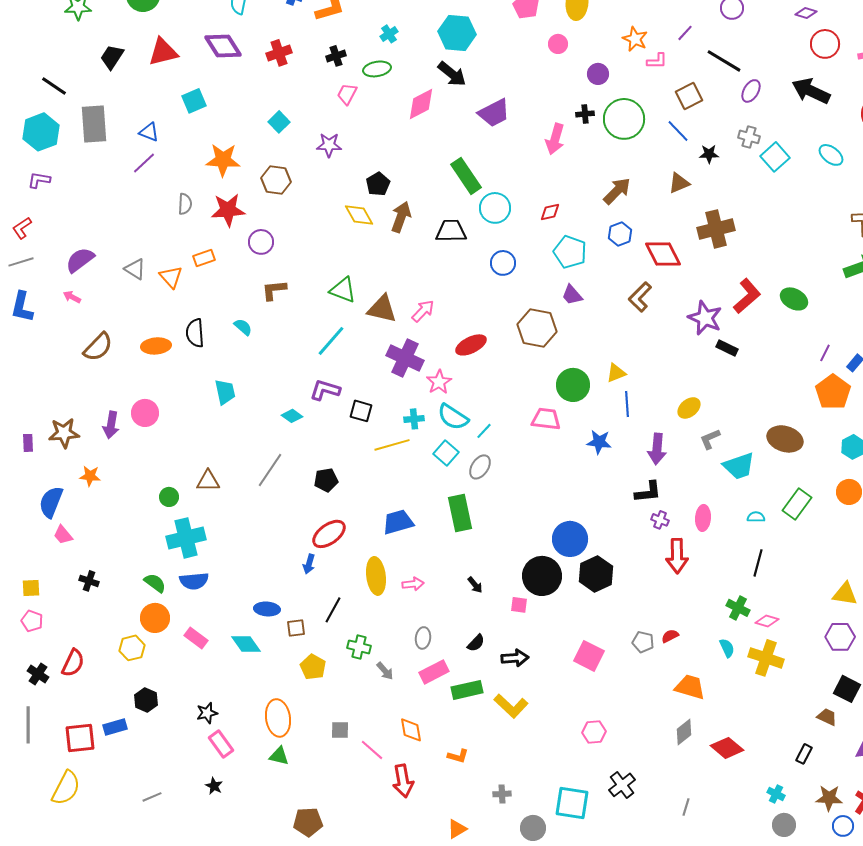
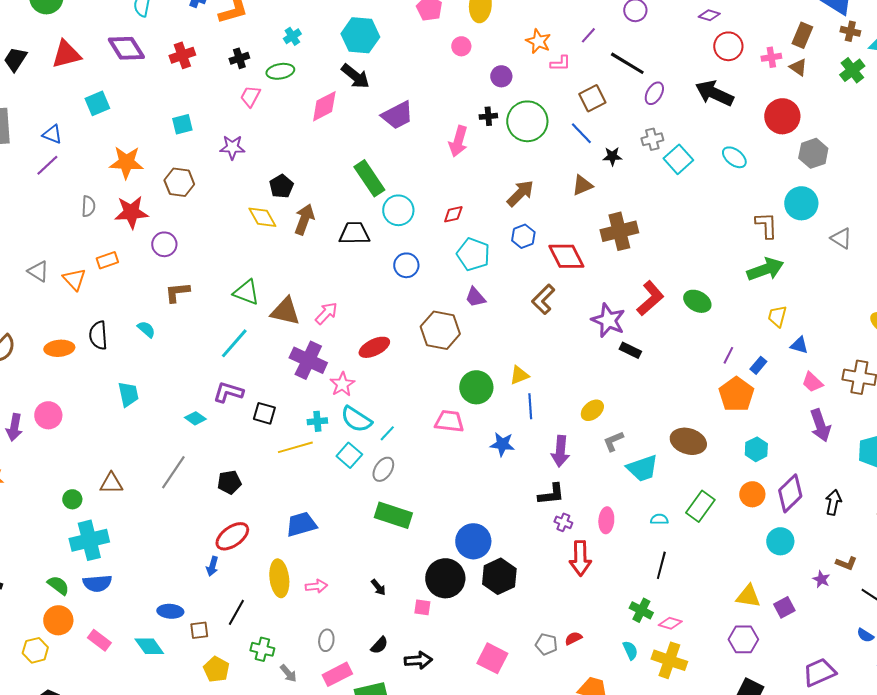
cyan square: (279, 122) -> (182, 124), turned 30
gray cross: (749, 137) -> (652, 139), turned -30
green rectangle: (460, 513) -> (393, 515), moved, turned -60

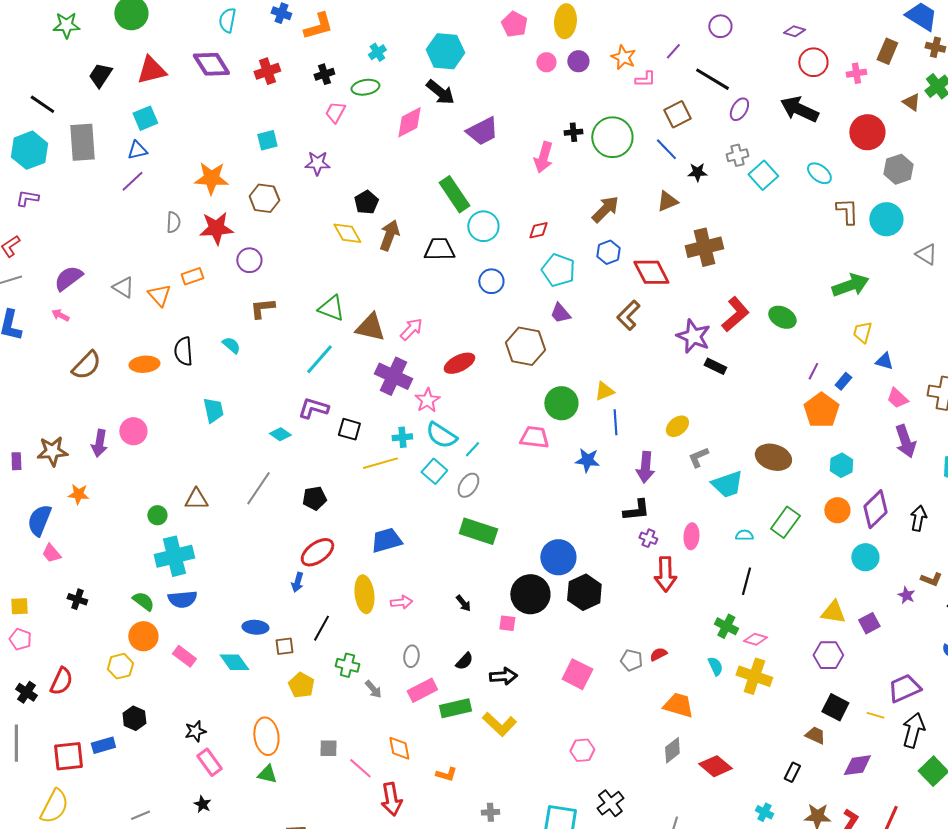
brown triangle: (798, 67) -> (911, 102), moved
purple circle: (501, 76) -> (578, 61), moved
cyan square: (97, 103) -> (145, 118), moved
blue triangle: (52, 134) -> (137, 150), turned -35
brown L-shape: (766, 225) -> (847, 211), moved

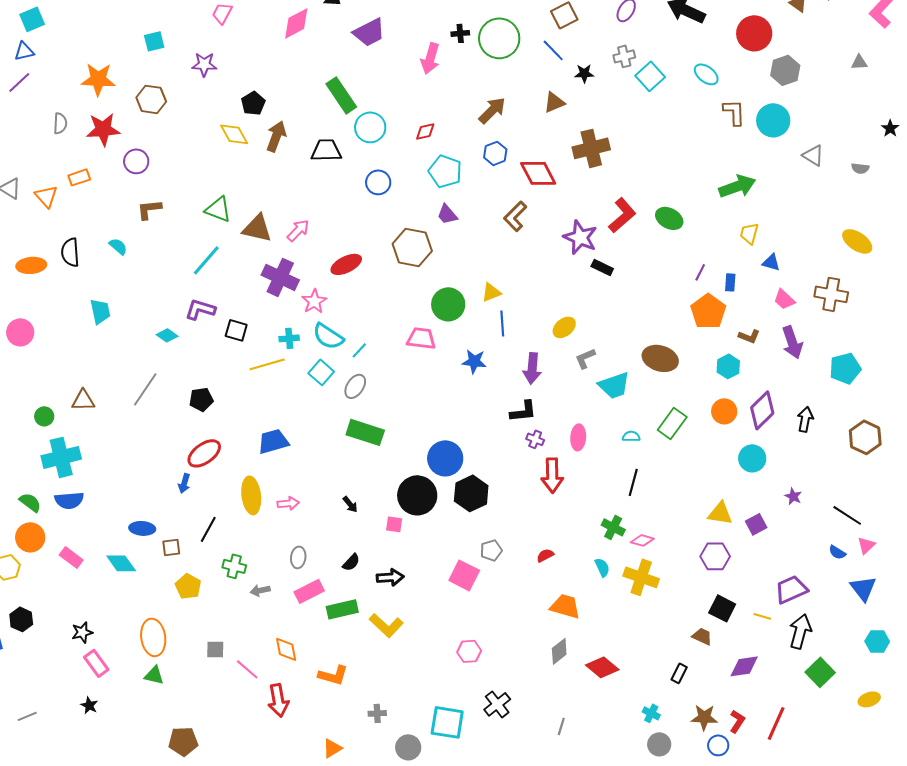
blue rectangle: (843, 381) -> (730, 282), turned -36
brown L-shape: (931, 579) -> (749, 336), moved
gray pentagon: (631, 660) -> (491, 550), moved, turned -30
gray arrow: (373, 689) -> (260, 590), turned 120
orange L-shape: (446, 774) -> (333, 675), size x1.4

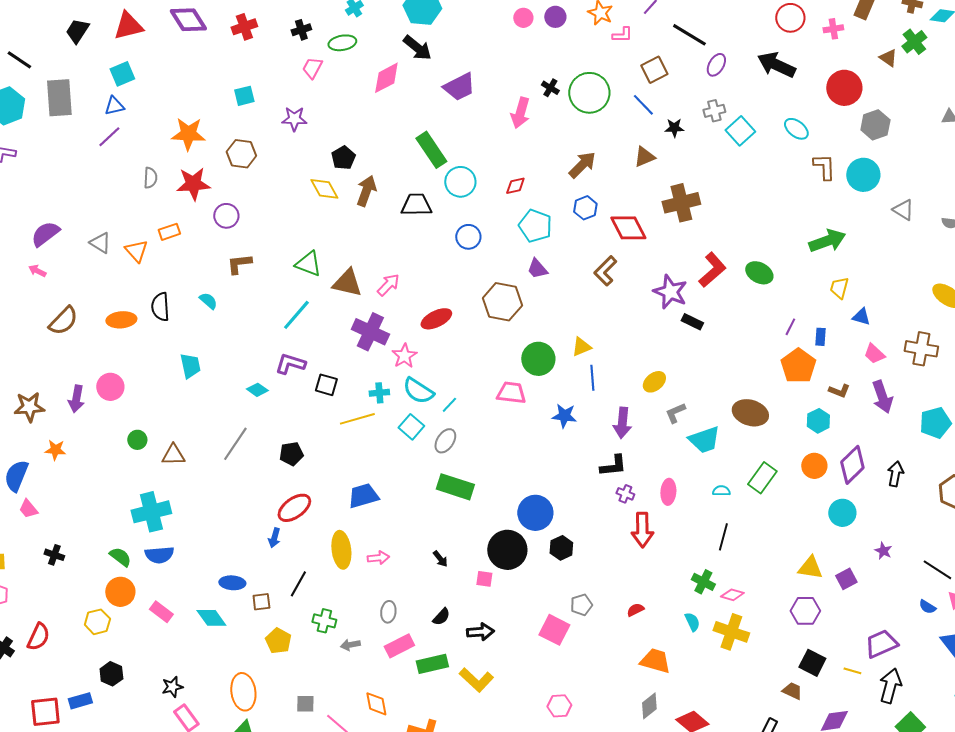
black cross: (460, 33) -> (550, 88), turned 36
green circle: (44, 416) -> (137, 440), moved
black hexagon: (471, 493) -> (561, 548), size x0.7

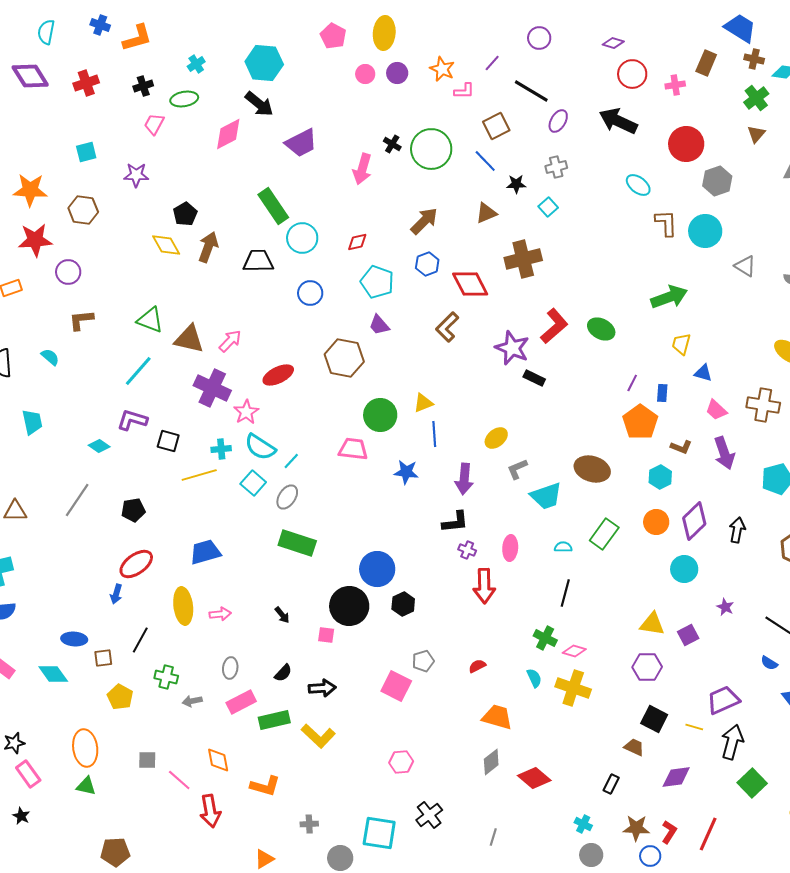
brown triangle: (888, 58) -> (756, 134), moved, turned 36
cyan square: (740, 131) -> (548, 207), moved, size x0.7

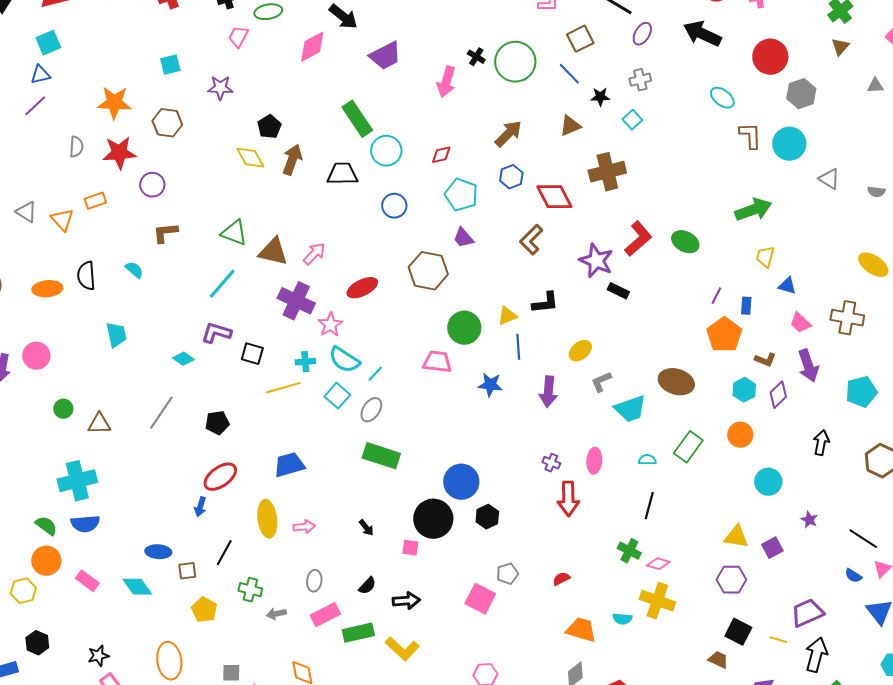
purple diamond: (694, 521) -> (778, 395), moved, size x0.7
black L-shape: (455, 522) -> (545, 303), moved
cyan semicircle: (534, 678) -> (622, 619), moved, turned 120

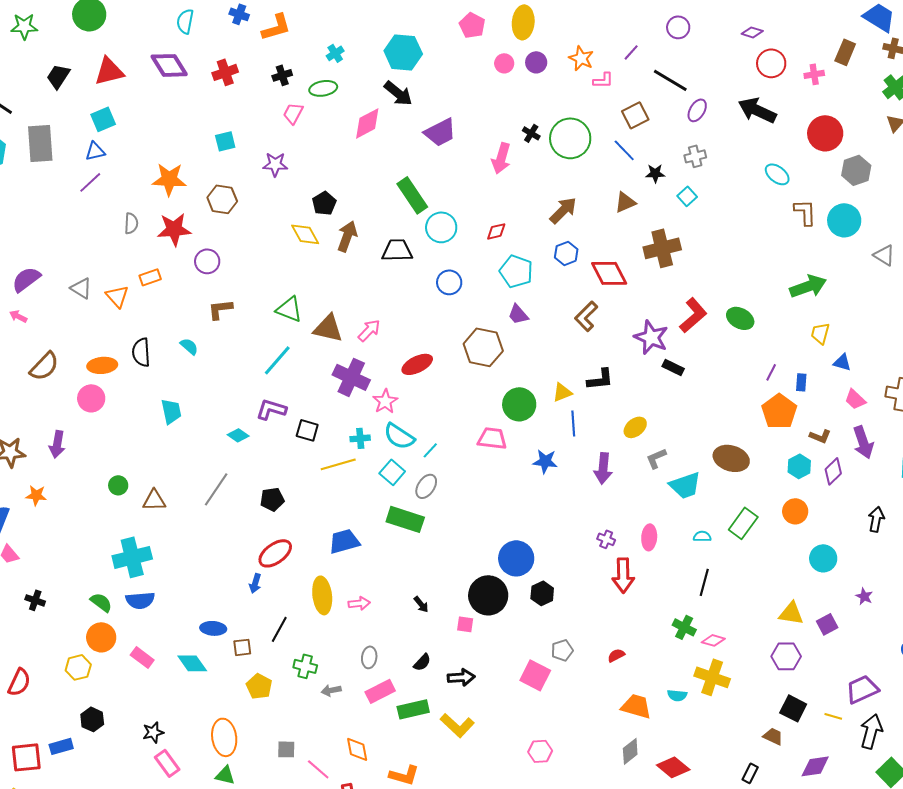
pink circle: (36, 356) -> (91, 398), moved
green rectangle: (381, 456) -> (405, 519), moved

